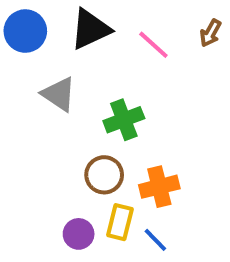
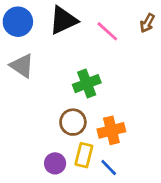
gray triangle: (59, 94) -> (22, 66), moved

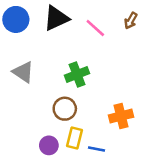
gray triangle: (22, 66) -> (23, 72), moved
orange cross: (111, 130) -> (121, 116), moved
blue line: (109, 168) -> (97, 149), turned -35

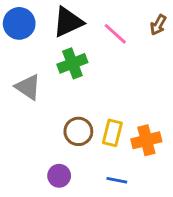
green cross: (77, 74) -> (72, 63), moved
yellow rectangle: (75, 138) -> (112, 133), moved

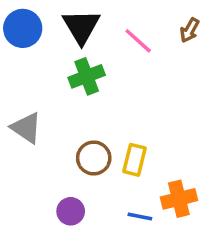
black triangle: (68, 22) -> (81, 27), turned -36
gray triangle: (28, 87) -> (26, 128), moved
orange cross: (146, 140) -> (179, 199), moved

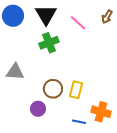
gray triangle: (26, 128) -> (15, 72), turned -30
orange cross: (179, 199) -> (101, 112), turned 30
purple circle: (71, 211) -> (38, 109), moved

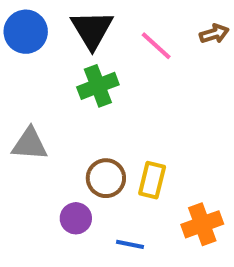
brown arrow: (107, 17) -> (214, 34), turned -136
orange cross: (101, 112) -> (202, 224), turned -36
blue line: (79, 122) -> (130, 244), moved

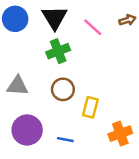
brown circle: (106, 178) -> (63, 89), moved
purple circle: (76, 218) -> (27, 130), moved, size x1.6
blue line: (130, 244) -> (65, 140), moved

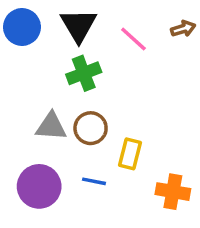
gray triangle: (18, 86) -> (51, 126), moved
orange cross: (120, 134) -> (173, 192), turned 30
blue line: (65, 140) -> (94, 181), moved

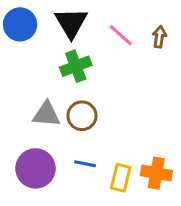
brown arrow: (183, 29) -> (159, 37), moved, turned -65
yellow rectangle: (130, 154) -> (121, 178), moved

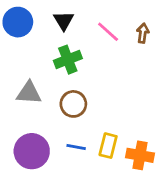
black triangle: (71, 23) -> (64, 21), size x0.7
gray triangle: (46, 114) -> (29, 93), moved
yellow rectangle: (121, 178) -> (108, 146), moved

